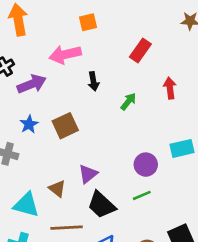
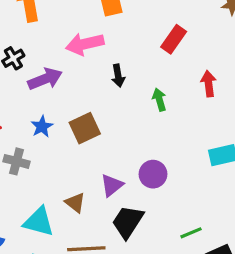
green arrow: (128, 101) -> (159, 100), turned -54
purple circle: (146, 165) -> (153, 174), moved
green line: (142, 195) -> (191, 233), moved
black trapezoid: (101, 205) -> (128, 222), turned 80

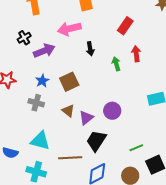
red arrow: (209, 84) -> (136, 54), moved
gray cross: (17, 161) -> (36, 103), moved
brown triangle: (75, 203) -> (68, 111), moved

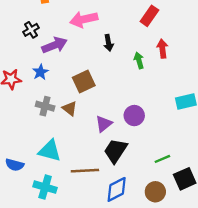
blue star: (42, 81) -> (40, 72), moved
brown triangle: (68, 111) -> (70, 108), moved

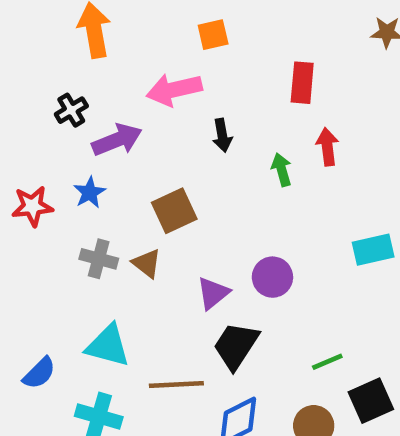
red rectangle: (149, 16) -> (302, 83), turned -30
blue semicircle: (15, 165) -> (39, 373), turned -60

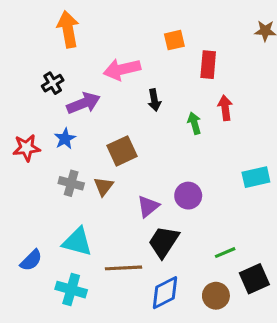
orange square: (213, 35) -> (174, 40), moved
brown triangle: (147, 263) -> (103, 186), turned 30

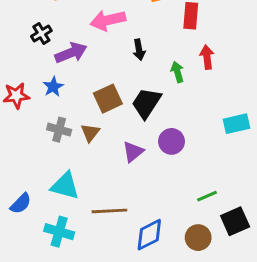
black trapezoid: (164, 242) -> (146, 103), moved

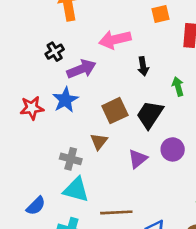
blue star: (53, 87) -> (65, 100), size x1.4
gray cross: (59, 130) -> (71, 159), moved

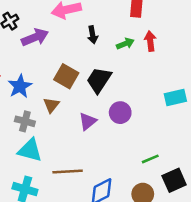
green arrow: (178, 86) -> (125, 44), moved, turned 84
blue star: (65, 100) -> (20, 86), moved
brown square: (115, 111) -> (66, 76), turned -35

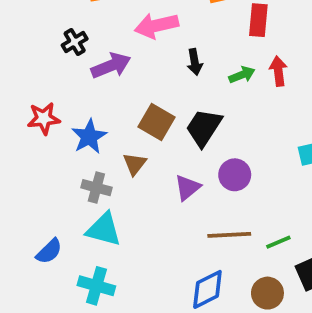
brown line: (68, 172) -> (229, 235), moved

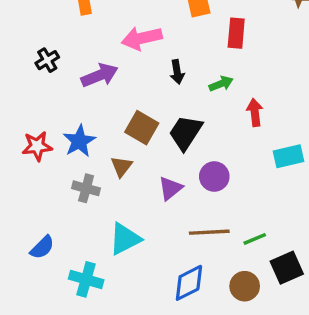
black cross: (75, 42) -> (47, 60), moved
red arrow: (278, 71) -> (255, 112), moved
red star: (44, 118) -> (37, 146), moved
cyan triangle: (104, 229) -> (125, 239), moved, turned -42

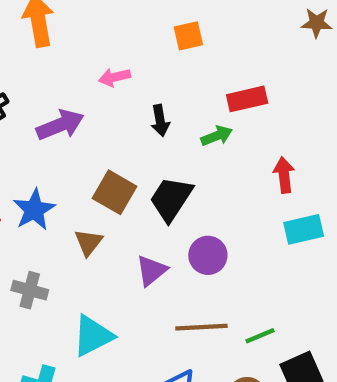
red rectangle: (236, 33) -> (247, 99), moved, turned 72
pink arrow: (142, 38) -> (114, 77), size x0.6
red arrow: (255, 112) -> (284, 175), moved
gray cross: (86, 188) -> (30, 290), moved

